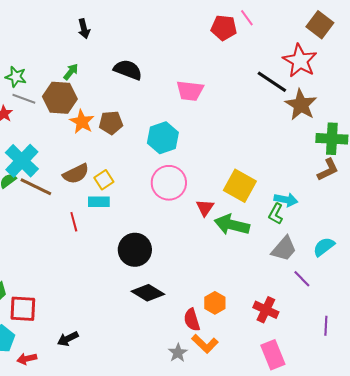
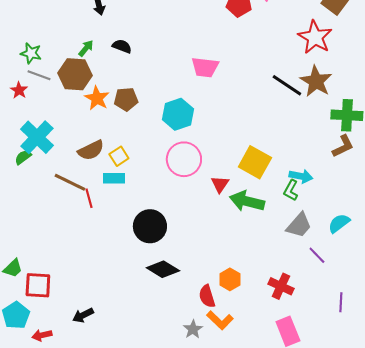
black semicircle: (128, 70) -> (122, 46), moved, size x0.7
black line: (272, 82) -> (287, 85), moved
brown line: (36, 187) -> (70, 182), moved

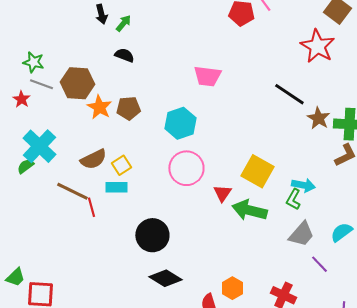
green arrow: (86, 48) -> (123, 23), moved
brown star: (316, 81) -> (318, 118), moved, size x0.7

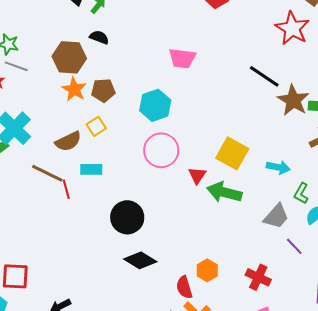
brown hexagon: (77, 83) -> (69, 57), moved
brown star: (318, 118) -> (293, 100), size x1.4
yellow square: (121, 165) -> (96, 126), moved
green L-shape: (293, 199) -> (301, 193), moved

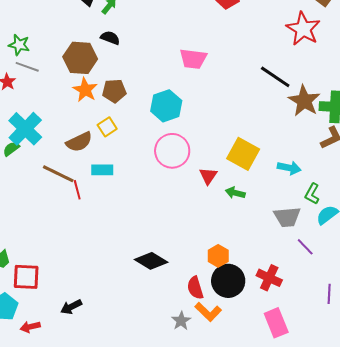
green arrow: (224, 192) -> (235, 193), size x0.6
gray trapezoid: (276, 216) -> (287, 217), turned 44
black circle: (127, 217) -> (228, 281), moved
orange hexagon: (207, 270) -> (218, 256), moved

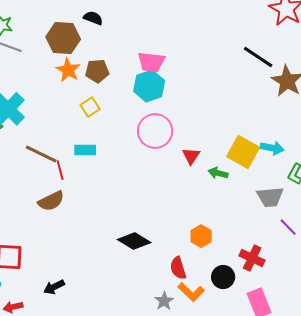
pink trapezoid: (193, 59) -> (151, 62), moved
brown semicircle: (79, 142) -> (51, 201), moved
yellow square: (243, 154) -> (243, 152), moved
black circle: (228, 281) -> (223, 277), moved, size x0.7

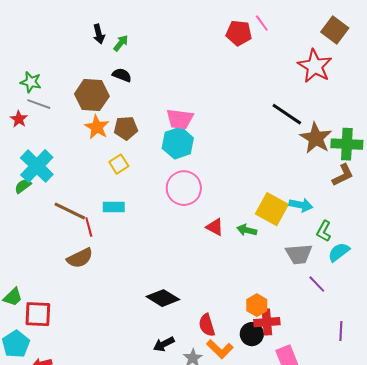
red triangle: (191, 156) -> (215, 227), moved, turned -36
orange hexagon: (201, 236) -> (257, 305), moved
red cross: (252, 258) -> (267, 322), moved, turned -30
black arrow: (54, 287) -> (164, 344), moved

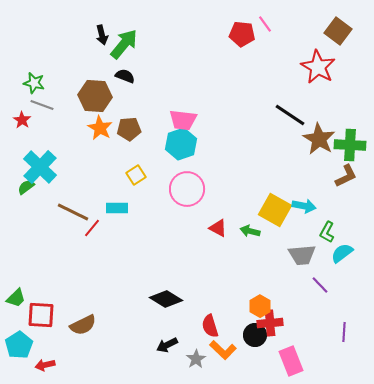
green arrow: (121, 43) -> (124, 44), size x1.8
yellow square: (119, 164) -> (136, 175), moved
red line: (89, 227) -> (92, 228), turned 54
brown semicircle: (80, 258) -> (83, 325), moved

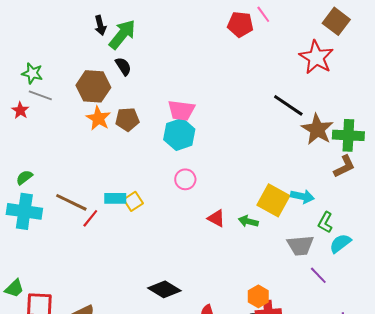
black semicircle: (125, 76) -> (123, 66), turned 36
cyan cross: (40, 167) -> (24, 211), moved, turned -36
yellow square: (136, 175) -> (133, 201), moved
pink circle: (187, 189) -> (185, 179), size x0.6

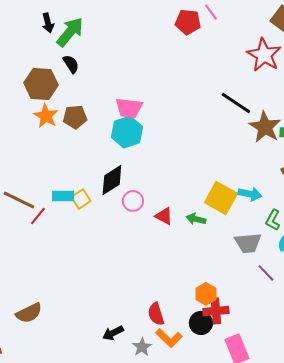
pink circle: (185, 179) -> (133, 201), moved
black diamond: (164, 289) -> (112, 180), moved, turned -64

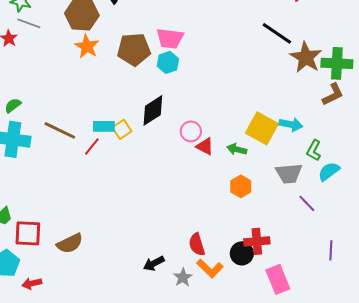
brown pentagon: (75, 117) -> (134, 49), moved, size x1.4
cyan hexagon: (127, 132) -> (168, 62), size x0.7
pink circle: (133, 201) -> (191, 131), moved
red line: (38, 216) -> (92, 146), moved
orange hexagon: (206, 294) -> (241, 186), moved

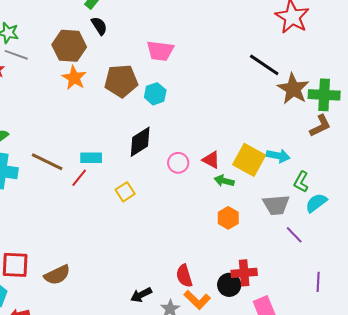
pink trapezoid: (170, 38) -> (160, 51), moved
yellow square: (122, 129) -> (125, 192), moved
red triangle: (205, 146) -> (211, 160), moved

